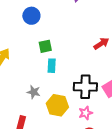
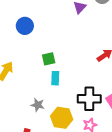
blue circle: (31, 16) -> (25, 26), moved

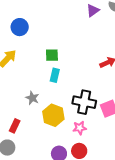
blue circle: (25, 26) -> (20, 27), moved

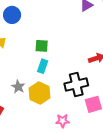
black cross: (84, 102) -> (76, 84), moved, turned -30
yellow hexagon: (53, 115) -> (40, 93), moved

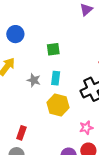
green square: (42, 46) -> (53, 49), moved
gray star: (18, 87) -> (34, 80), moved

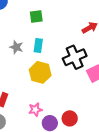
pink star: (86, 128) -> (35, 110), moved

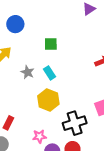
cyan rectangle: (38, 45) -> (50, 73), turned -48
black cross: (75, 57) -> (75, 123), moved

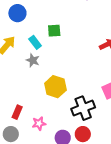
cyan rectangle: (50, 73) -> (35, 42), moved
pink star: (39, 136) -> (39, 123), moved

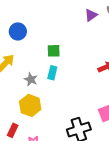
cyan rectangle: (35, 42) -> (52, 73), moved, turned 48
yellow hexagon: (55, 87) -> (30, 105), moved

